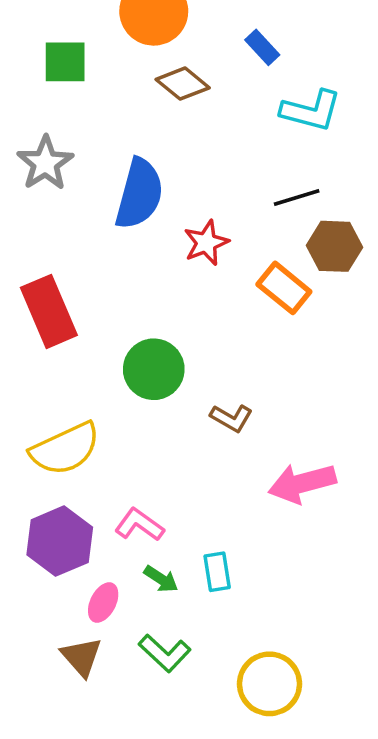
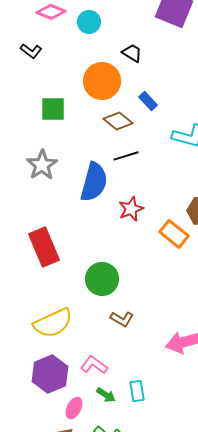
blue rectangle: (262, 47) -> (148, 101), moved
black line: (297, 197) -> (126, 156), moved
brown L-shape: (232, 418) -> (122, 319), moved

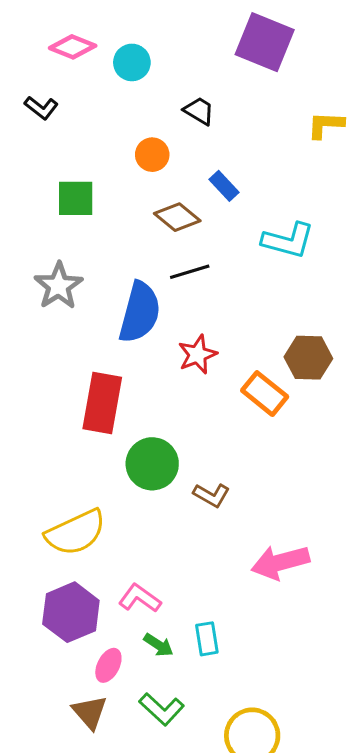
orange circle: (102, 81) -> (152, 155), size x0.6
red rectangle: (44, 247) -> (102, 403), moved, turned 33
brown L-shape: (122, 319) -> (212, 495), moved

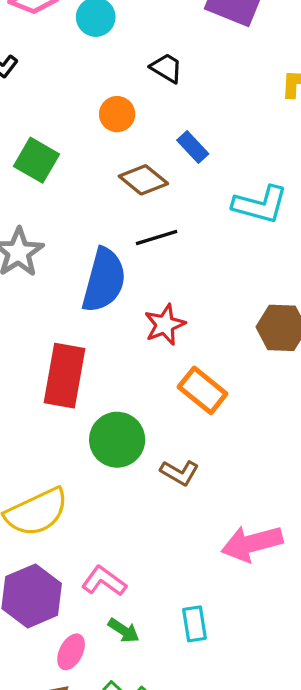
green square: (76, 198) -> (37, 160), turned 30
orange rectangle: (265, 394) -> (203, 390), moved
cyan rectangle: (207, 639) -> (194, 624), moved

